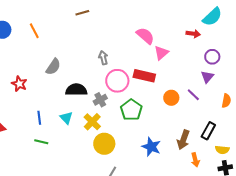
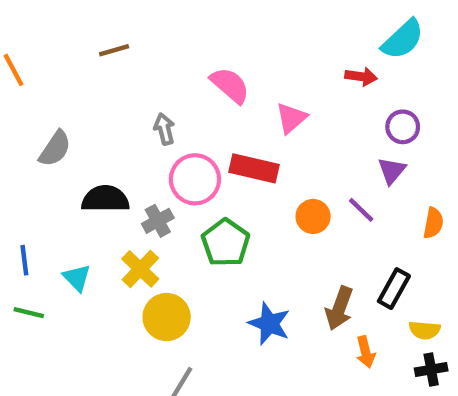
brown line: (82, 13) -> (114, 50), moved
pink semicircle: (145, 36) -> (230, 85), moved
cyan triangle: (66, 118) -> (77, 278), moved

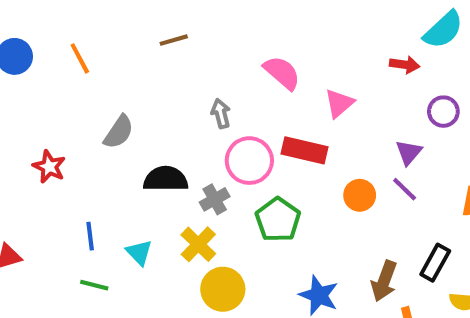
purple triangle: (392, 171) -> (409, 152), moved

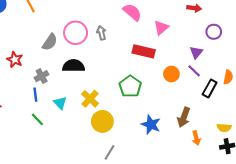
pink circle: (249, 161) -> (76, 33), moved
gray cross: (215, 199) -> (42, 76), moved
black rectangle: (435, 263) -> (210, 88), moved
green line: (94, 285) -> (37, 119), turned 32

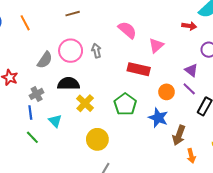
purple triangle: (196, 52) -> (191, 70), turned -32
yellow cross: (90, 99) -> (85, 103), moved
blue star: (151, 125) -> (158, 118), moved

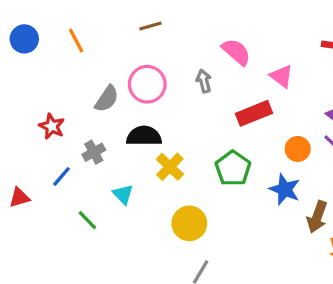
pink triangle: (156, 45) -> (282, 76), turned -42
gray arrow: (96, 51) -> (204, 81), moved
red rectangle: (139, 69) -> (254, 113), turned -35
blue line: (30, 113) -> (61, 176), moved, turned 48

